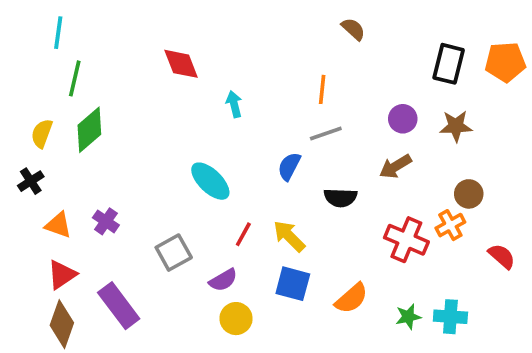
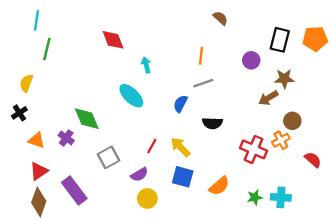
purple circle: (403, 119) -> (251, 60), moved
green diamond: (89, 130) -> (87, 119), moved, turned -72
brown arrow: (395, 166) -> (268, 98), moved
cyan ellipse: (210, 181) -> (131, 96), moved

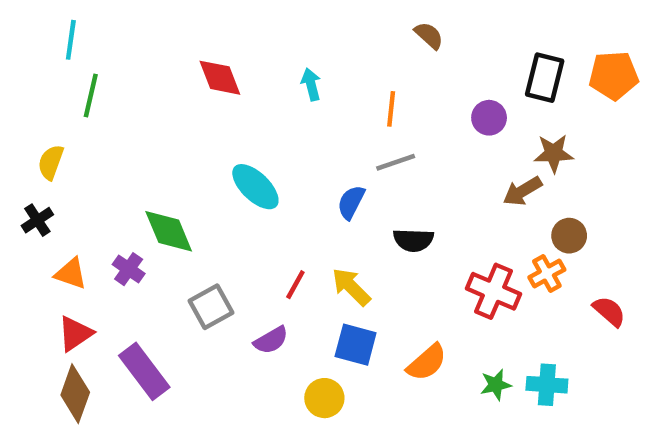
cyan arrow: (146, 65) -> (311, 84), moved
yellow circle: (147, 198) -> (324, 398), moved

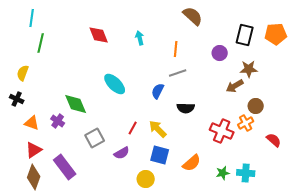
brown semicircle: (429, 35) -> (193, 16), size x1.5
black cross: (37, 220) -> (17, 99), turned -32

